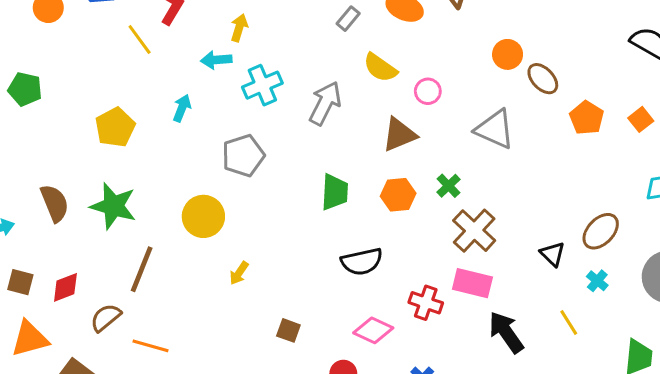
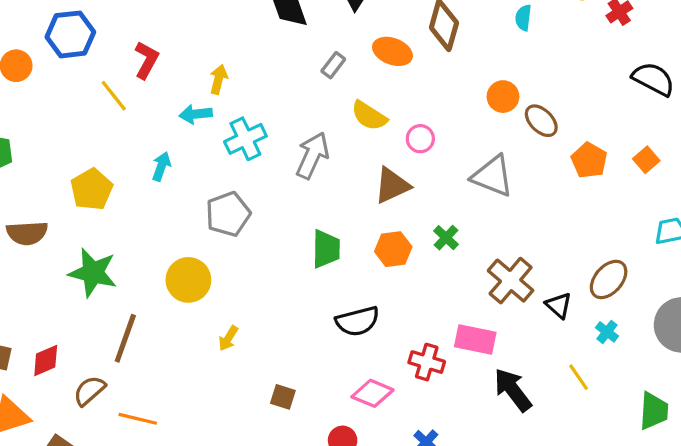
brown semicircle: (55, 203) -> (27, 233), moved, turned 111
brown cross: (474, 231) -> (511, 281), moved

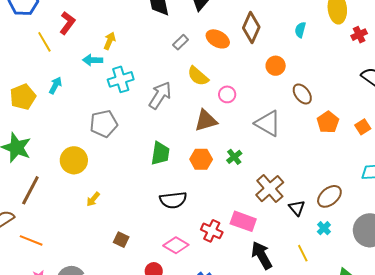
orange circle: (503, 97) -> (276, 66), moved
cyan arrow: (161, 166) -> (55, 85), moved

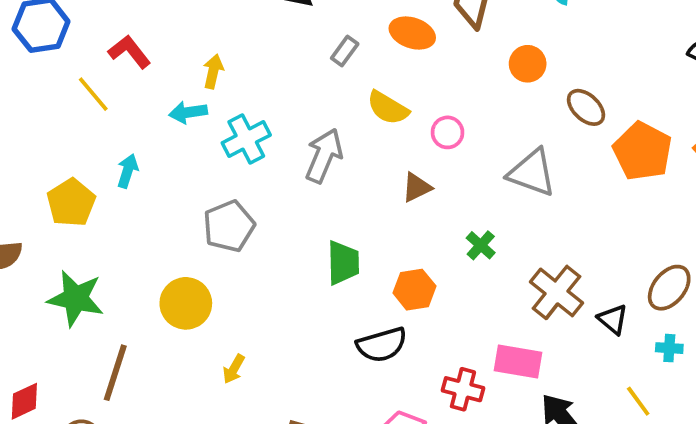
red L-shape: (67, 23) -> (129, 52), turned -65
brown triangle: (206, 120) -> (417, 187), size x0.7
orange pentagon: (328, 122) -> (643, 151), size x1.4
orange hexagon: (201, 159) -> (414, 290), moved
cyan cross: (324, 228) -> (669, 348), turned -32

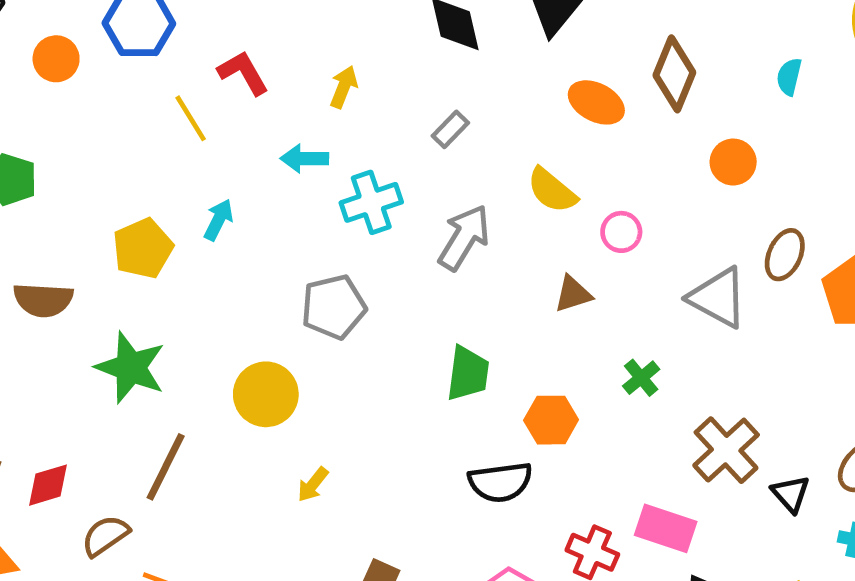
gray rectangle: (345, 51) -> (450, 129), moved
yellow arrow: (213, 71) -> (344, 87), moved
brown ellipse: (586, 107) -> (785, 255), moved, turned 63

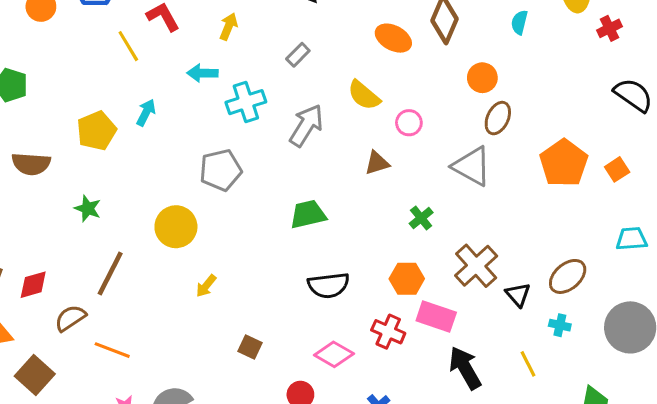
brown ellipse: (785, 255) -> (498, 118), moved
green star: (131, 368) -> (88, 208), size x0.6
green trapezoid: (468, 373) -> (308, 214), turned -111
orange hexagon: (551, 420) -> (407, 279), moved

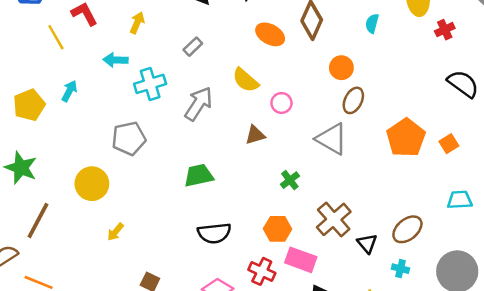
green star: (88, 208) -> (21, 168), size x1.5

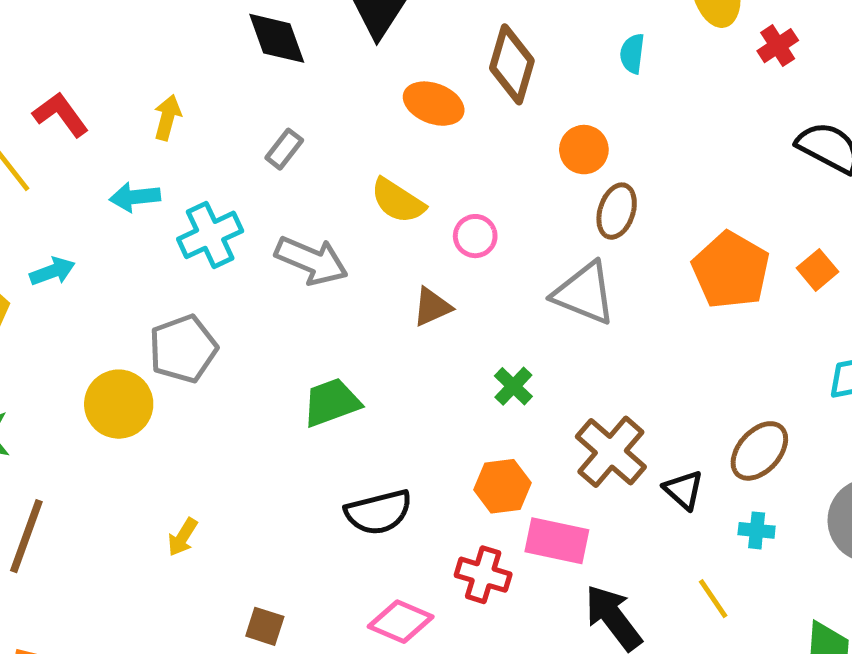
cyan arrow: (69, 91) -> (52, 271), turned 50
gray arrow: (199, 104) -> (311, 261), turned 88
yellow circle: (92, 184) -> (119, 404), moved

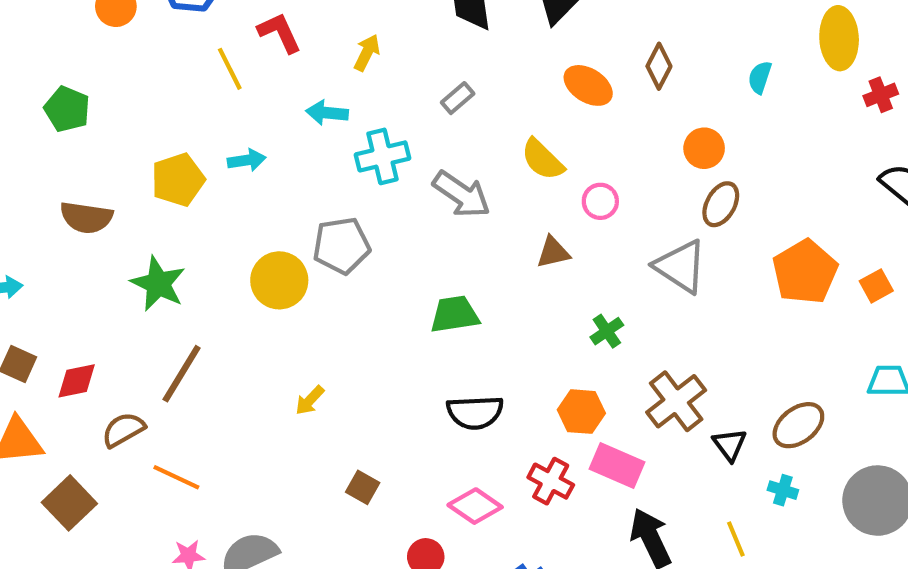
brown diamond: (512, 64) -> (659, 66), size x0.7

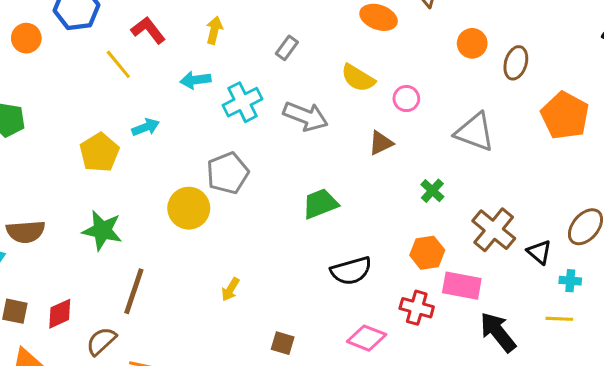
brown ellipse: (721, 204) -> (516, 63), moved
brown semicircle: (86, 217) -> (26, 232), moved
cyan cross: (783, 490) -> (570, 281), moved
yellow line: (736, 539) -> (559, 319), turned -52

